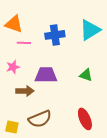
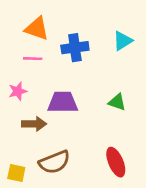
orange triangle: (14, 24) -> (37, 29), moved
cyan triangle: (90, 30) -> (123, 41), size x0.7

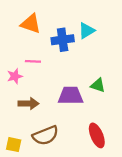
cyan triangle: (123, 41) -> (87, 31), moved
pink line: (33, 59) -> (33, 61), moved
purple trapezoid: (63, 102) -> (71, 96), moved

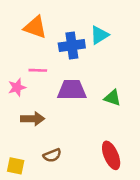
purple trapezoid: (71, 96) -> (72, 90), moved
brown semicircle: (46, 135) -> (52, 155), size x0.6

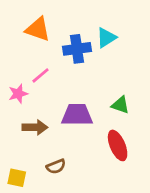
pink line: (38, 70) -> (41, 75), turned -42
purple trapezoid: (72, 90) -> (77, 115), moved
red ellipse: (111, 155) -> (118, 145), moved

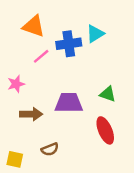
pink line: (41, 75) -> (41, 56), moved

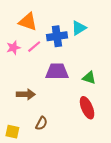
pink star: (16, 84) -> (13, 48), moved
purple trapezoid: (69, 103) -> (57, 71), moved
brown semicircle: (50, 149) -> (41, 123), turned -40

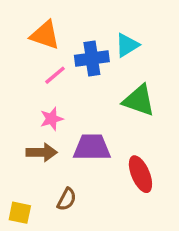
pink star: (13, 48) -> (52, 119), moved
purple trapezoid: (57, 71) -> (92, 147), moved
green triangle: (89, 78) -> (139, 100), moved, size x1.5

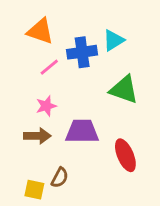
yellow square: (20, 213) -> (34, 190), moved

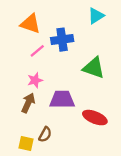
cyan triangle: (113, 40) -> (96, 16), moved
brown arrow: (37, 136) -> (28, 103), turned -66
red ellipse: (125, 155) -> (95, 118), turned -45

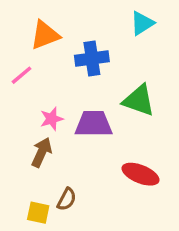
orange triangle: (30, 24) -> (45, 35), turned -40
pink line: (37, 51) -> (21, 75), moved
purple trapezoid: (62, 99) -> (94, 124), moved

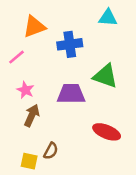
cyan triangle: (142, 23) -> (108, 18), turned 36
pink star: (52, 119) -> (25, 90), moved, turned -30

